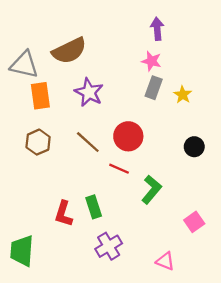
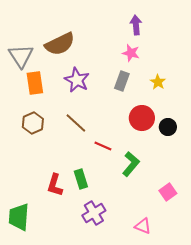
gray triangle: (24, 65) -> (21, 56), turned 44
gray rectangle: (154, 88) -> (122, 81), moved
red circle: (128, 136) -> (142, 118), moved

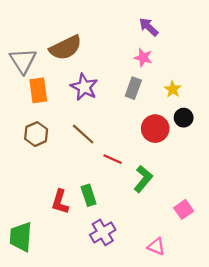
purple arrow: (136, 25) -> (149, 27), turned -42
black circle: (168, 127) -> (184, 118), moved

